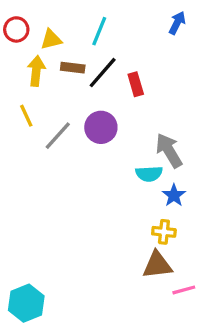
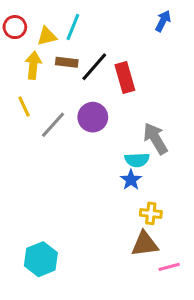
cyan line: (99, 31) -> (73, 27), moved
red rectangle: (136, 84) -> (125, 77), size x1.4
blue star: (174, 195) -> (131, 180), moved
cyan hexagon: (26, 303) -> (41, 259), moved

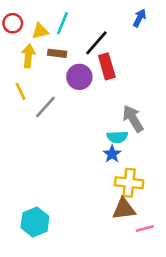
black line: (94, 67) -> (96, 43), moved
purple circle: (93, 117) -> (79, 77), moved
yellow cross: (151, 213) -> (129, 183), size x1.5

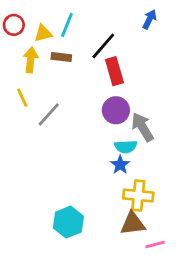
purple circle: (79, 77) -> (116, 110), moved
cyan hexagon: (35, 222) -> (68, 222), moved

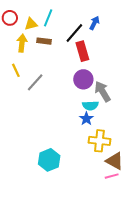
blue arrow: (149, 19) -> (94, 23), moved
brown triangle: (133, 224) -> (115, 161), moved, turned 36

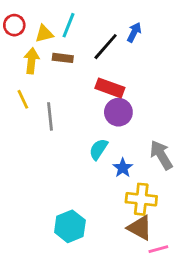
red rectangle: (82, 51) -> (110, 88), moved, turned -54
gray line: (35, 82) -> (50, 116), turned -48
gray arrow: (103, 91) -> (161, 155), moved
cyan semicircle: (90, 106) -> (98, 149), moved, turned 126
brown triangle: (115, 161) -> (140, 228), moved

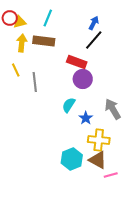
yellow triangle: (44, 34) -> (20, 22), moved
black line: (106, 47) -> (94, 40), moved
brown rectangle: (63, 58) -> (44, 41), size x1.5
cyan hexagon: (70, 226) -> (72, 159), moved

